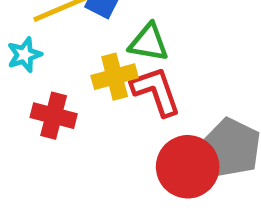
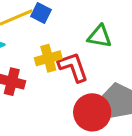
green triangle: (149, 43) -> (100, 36), moved

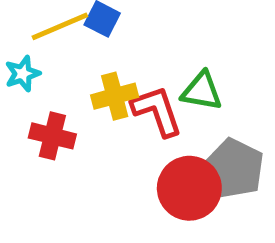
green triangle: (100, 36) -> (202, 91), moved

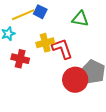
green triangle: (202, 91) -> (80, 19), moved

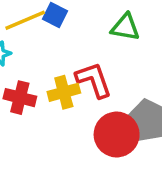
yellow cross: (45, 43) -> (64, 92), moved

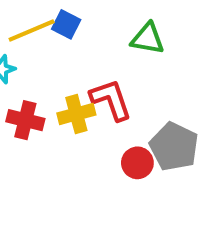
red circle: (117, 134) -> (137, 163), size x0.6

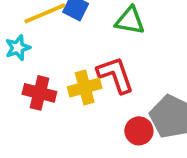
green triangle: (148, 39) -> (130, 21), moved

